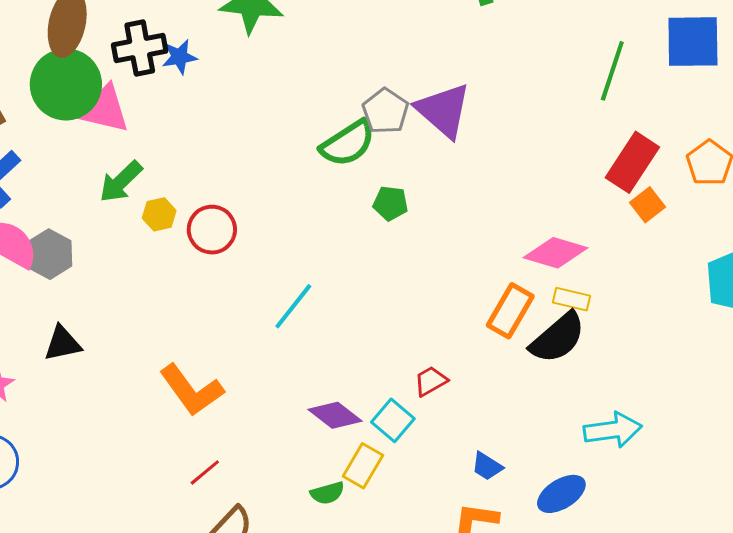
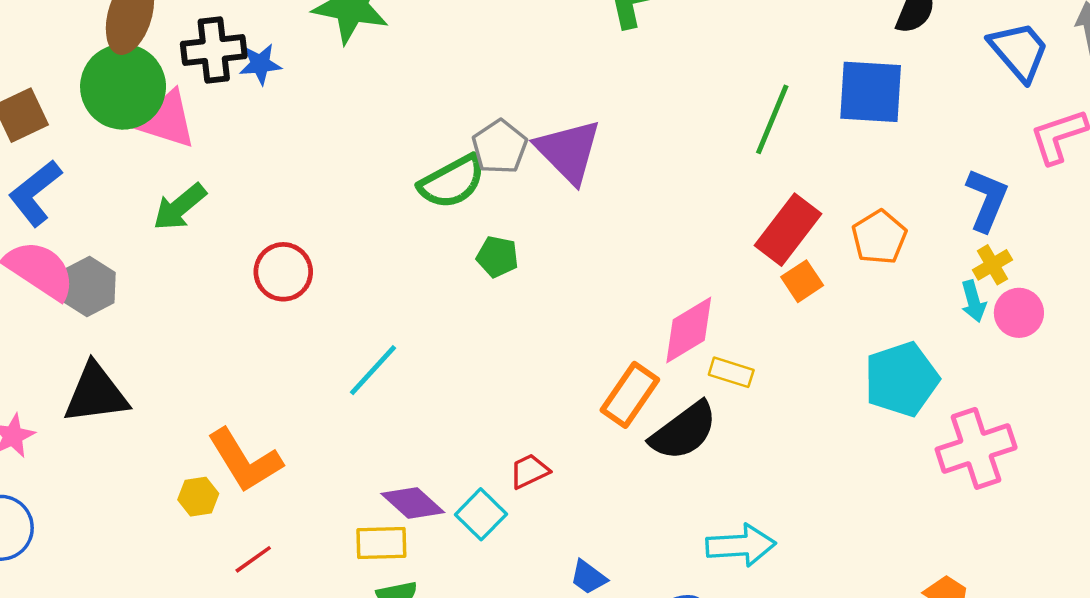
yellow hexagon: (159, 214) -> (198, 497), moved
pink diamond: (555, 253) -> (689, 330), turned -52
yellow rectangle: (572, 299) -> (731, 372), moved
black triangle: (62, 343) -> (96, 394), size x1.5
yellow rectangle: (363, 466) -> (381, 543), moved, turned 54

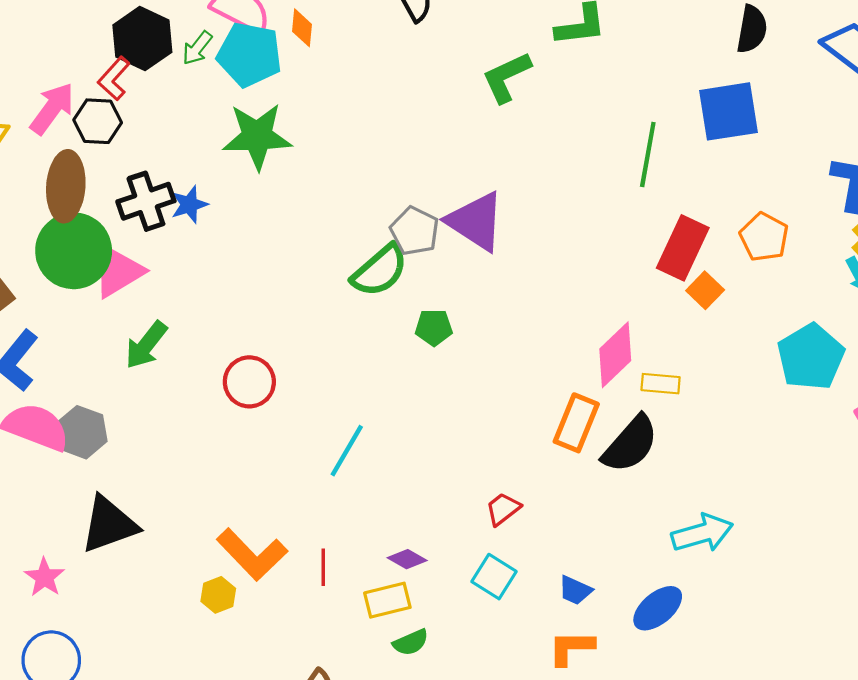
pink triangle: (166, 120) -> (118, 271), turned -36
purple diamond: (413, 503) -> (407, 559), size x0.7
cyan square: (481, 514) -> (494, 577), moved
red line: (253, 559) -> (323, 567), moved, turned -42

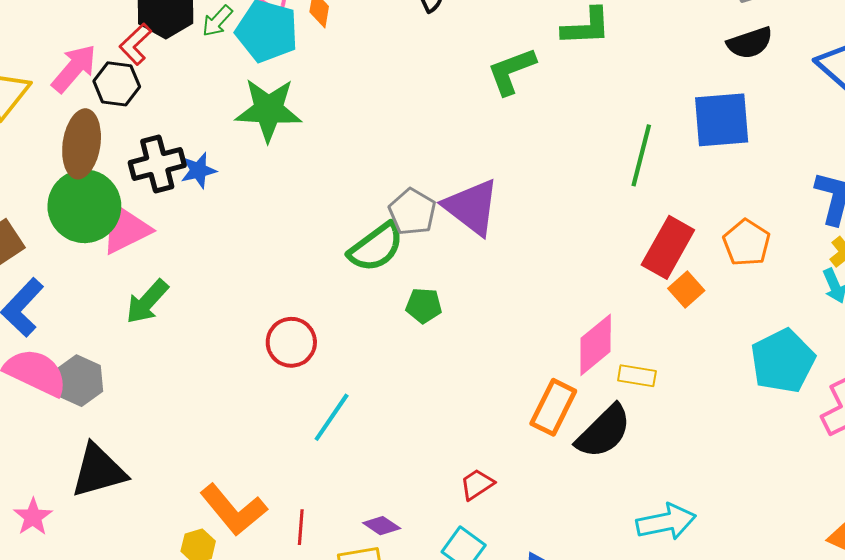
black semicircle: (752, 29) -> (750, 43), turned 57
red circle: (249, 382) -> (291, 342), moved

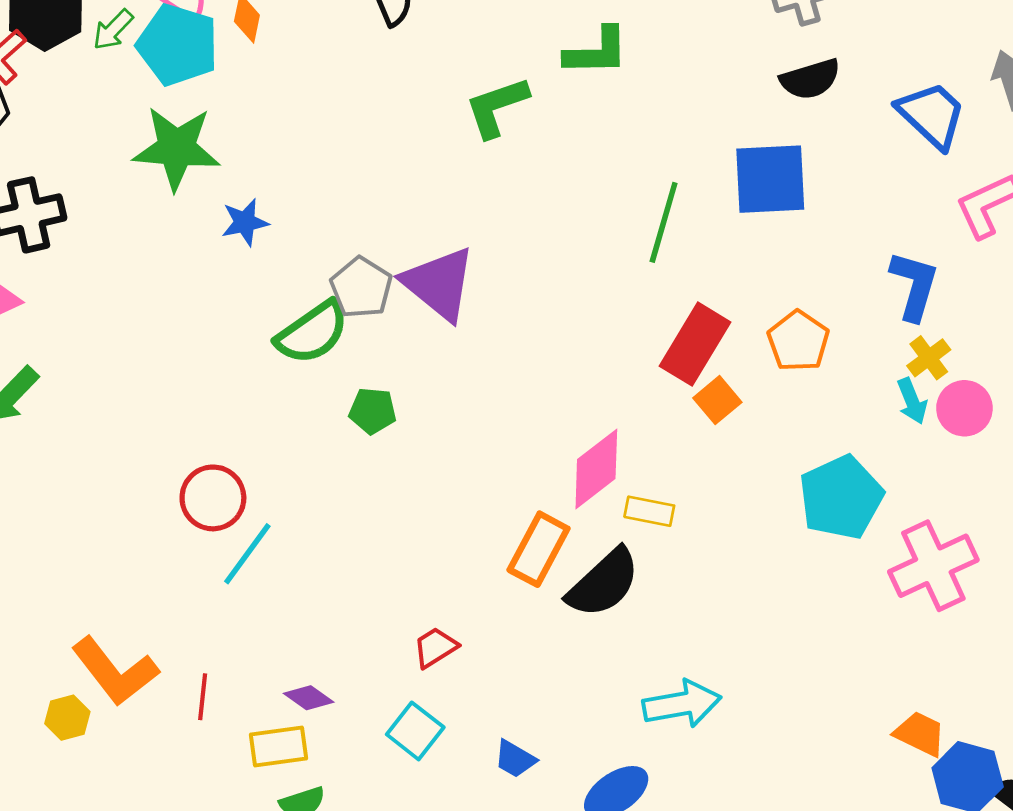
blue star: (198, 170) -> (245, 222), moved
red circle: (291, 342) -> (213, 498), moved

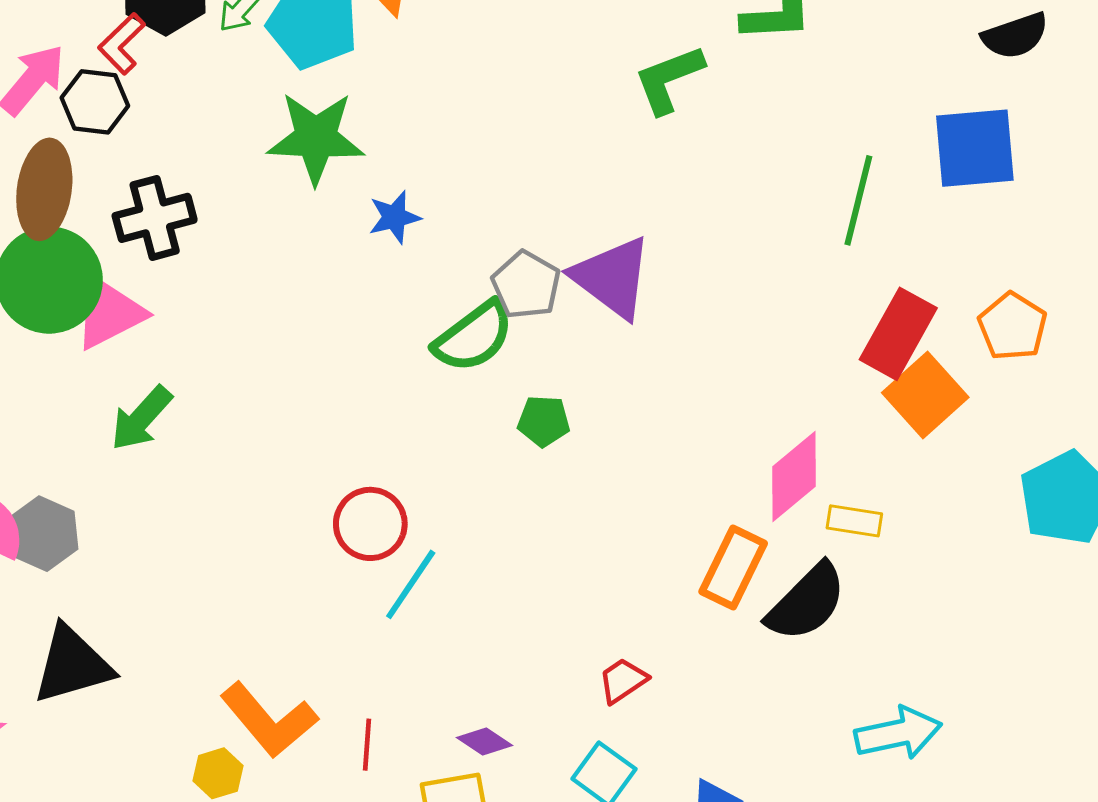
orange square: (717, 400) -> (925, 395), size x1.6

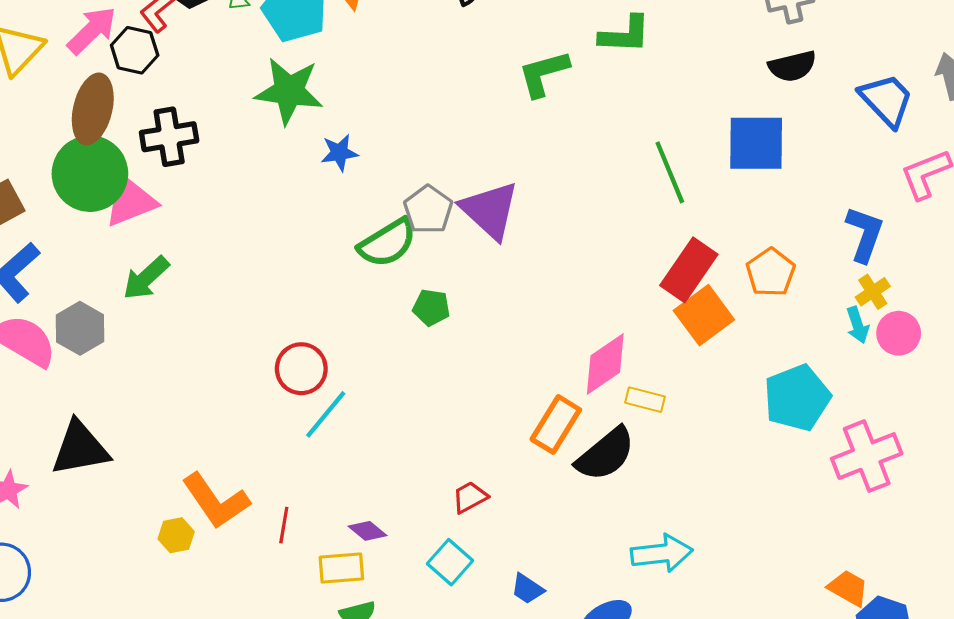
green line: (858, 200) -> (670, 172), turned -42
gray hexagon: (43, 534) -> (80, 328), moved

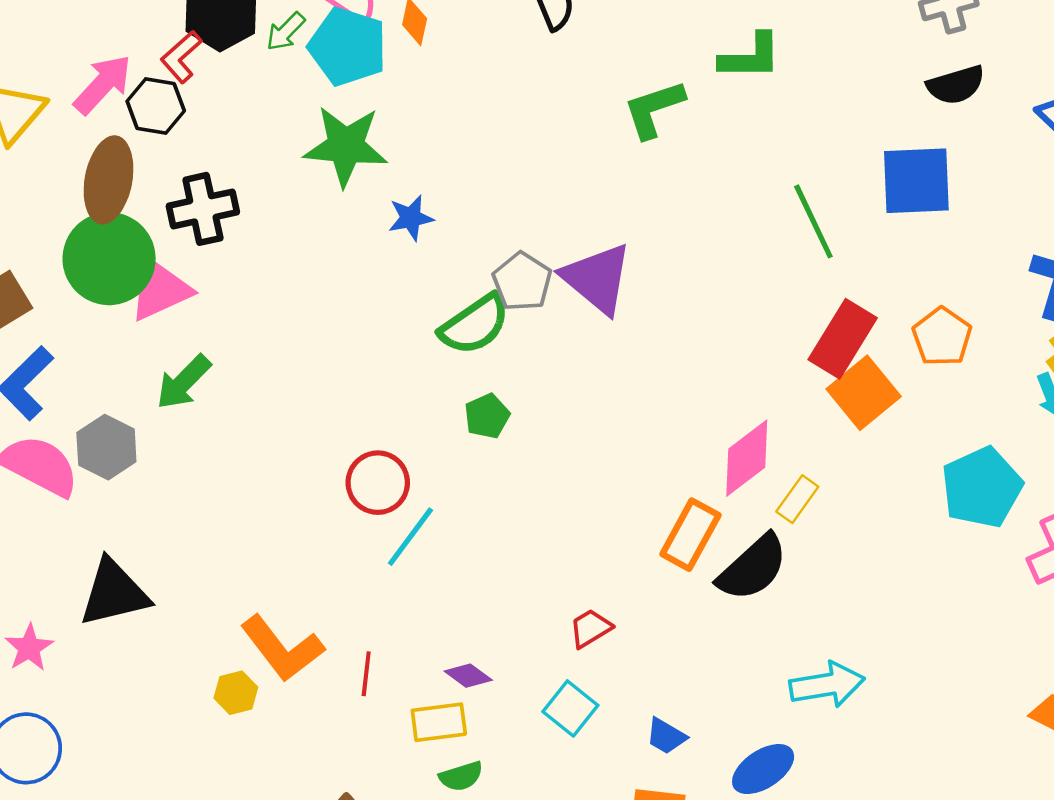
green pentagon: (431, 307) -> (487, 416), moved, turned -30
yellow rectangle: (645, 400) -> (797, 499), turned -66

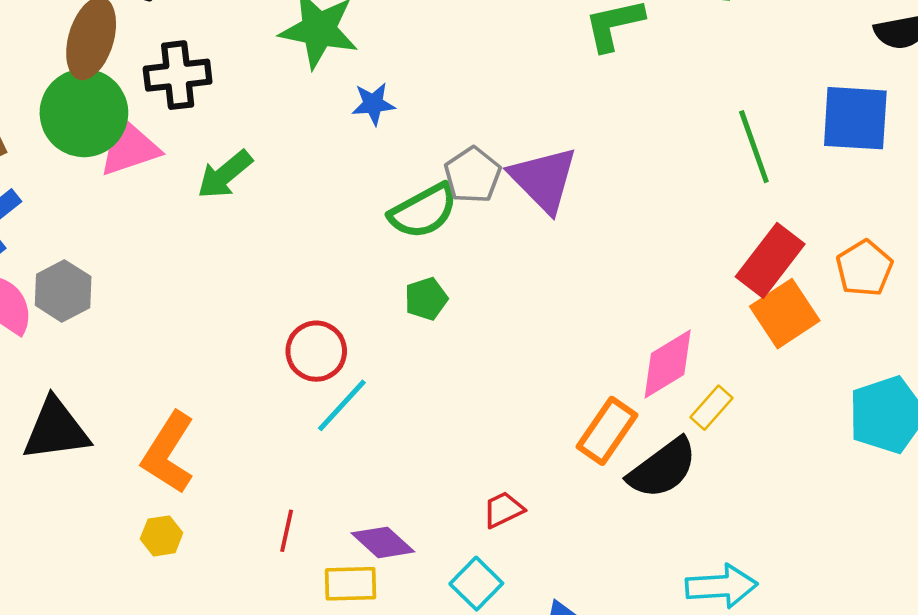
green arrow: (183, 382) -> (225, 175), moved
orange L-shape: (282, 649) -> (168, 453), moved, turned 64
purple diamond: (468, 676) -> (383, 542), size x1.4

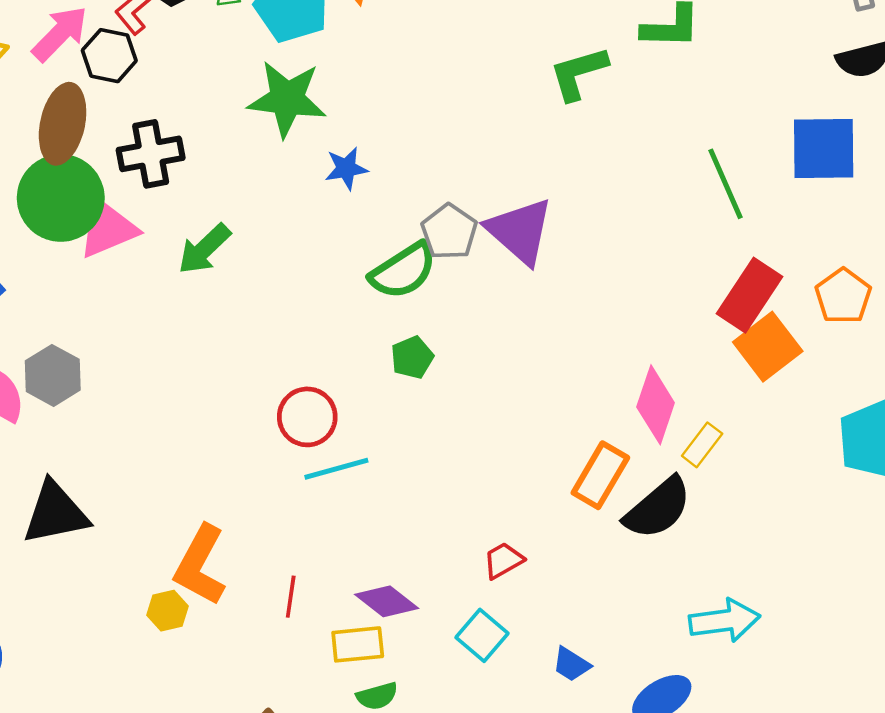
pink diamond: (668, 364) -> (656, 405), turned -36
cyan line: (342, 405) -> (336, 469), turned 36
orange L-shape: (168, 453) -> (200, 565), moved

